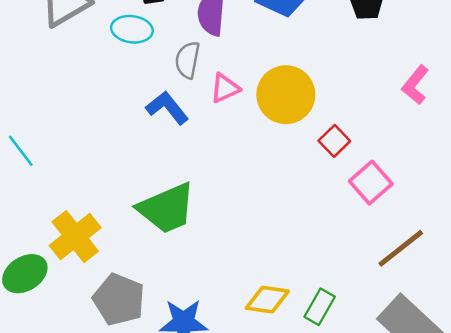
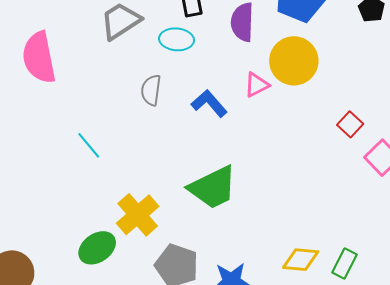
gray semicircle: (188, 60) -> (151, 90), moved
yellow circle: (286, 95) -> (294, 61), moved

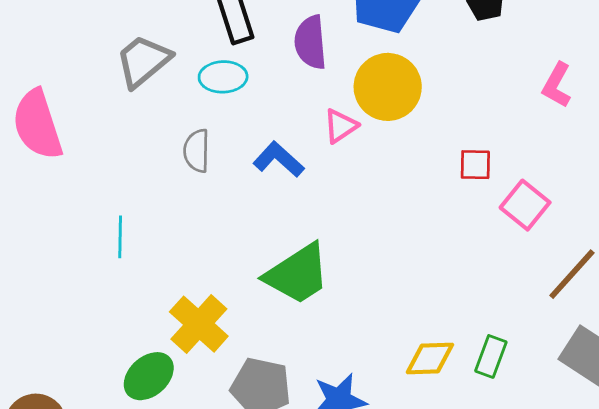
red square: (350, 124) -> (475, 165), turned -35
cyan line: (89, 145) -> (120, 237), turned 48

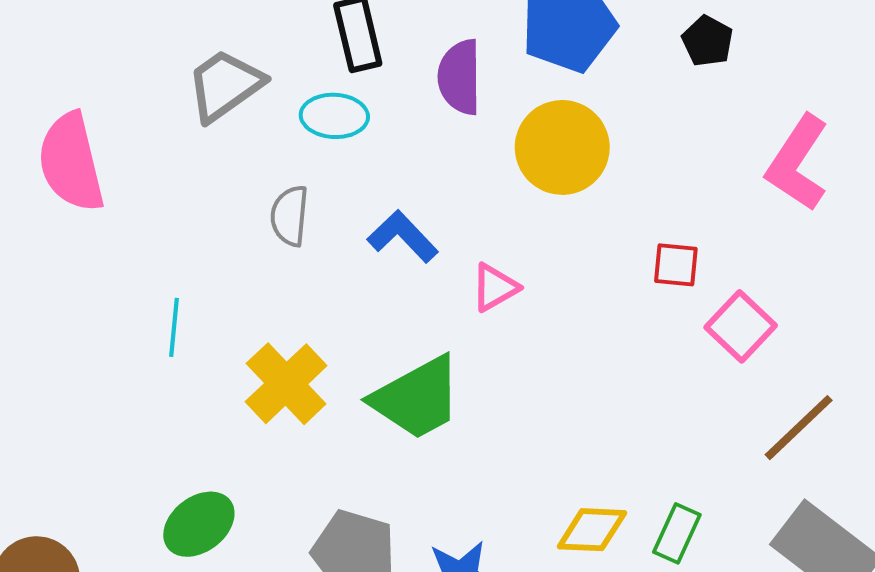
pink L-shape: (557, 85) -> (798, 163), size x1.5
pink triangle: (340, 126) -> (495, 287), moved
yellow cross: (199, 324) -> (286, 384), moved

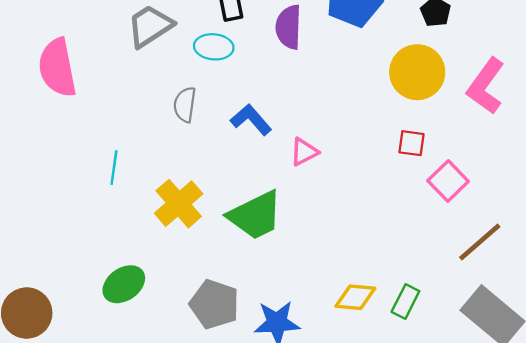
yellow circle: (562, 147) -> (417, 72), moved

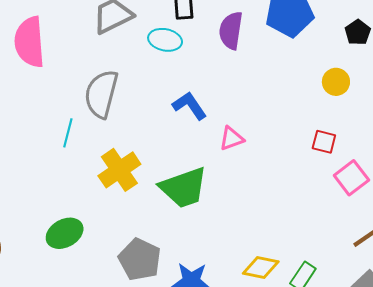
yellow circle: (417, 72) -> (336, 82), size x0.6
gray semicircle: (185, 105) -> (101, 94), moved, size x1.6

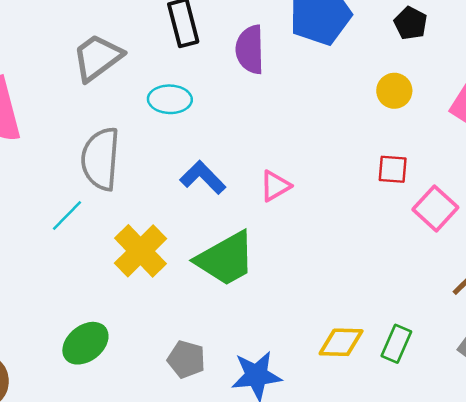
cyan ellipse: (165, 40) -> (170, 99), moved
blue L-shape: (190, 106) -> (203, 177), moved
cyan line: (68, 133) -> (67, 216), turned 40
gray pentagon: (140, 259) -> (186, 359), size x0.7

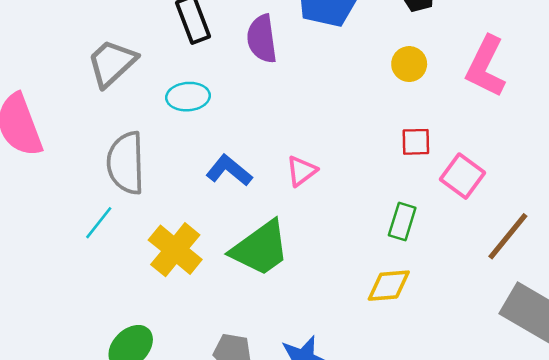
yellow diamond: (341, 342) -> (389, 286), moved
green rectangle: (396, 344) -> (402, 221), moved

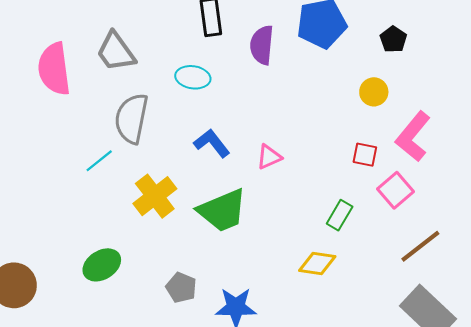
gray trapezoid: (112, 63) -> (116, 52), moved, turned -96
pink L-shape: (486, 67) -> (413, 136), moved

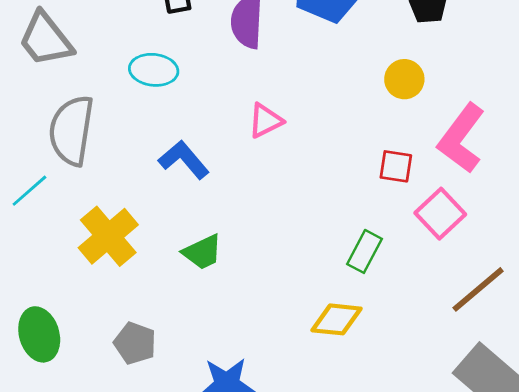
pink triangle: (269, 157) -> (265, 121), moved
green trapezoid: (222, 211) -> (202, 252), size x0.6
green ellipse: (102, 265) -> (39, 334), turned -72
gray pentagon: (181, 288) -> (135, 343), moved

